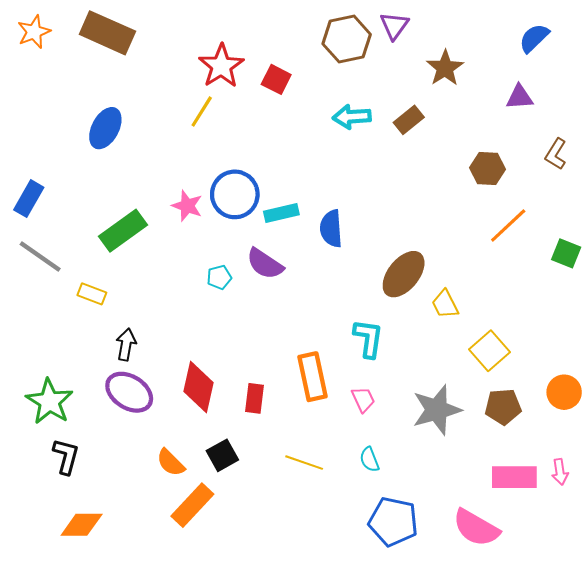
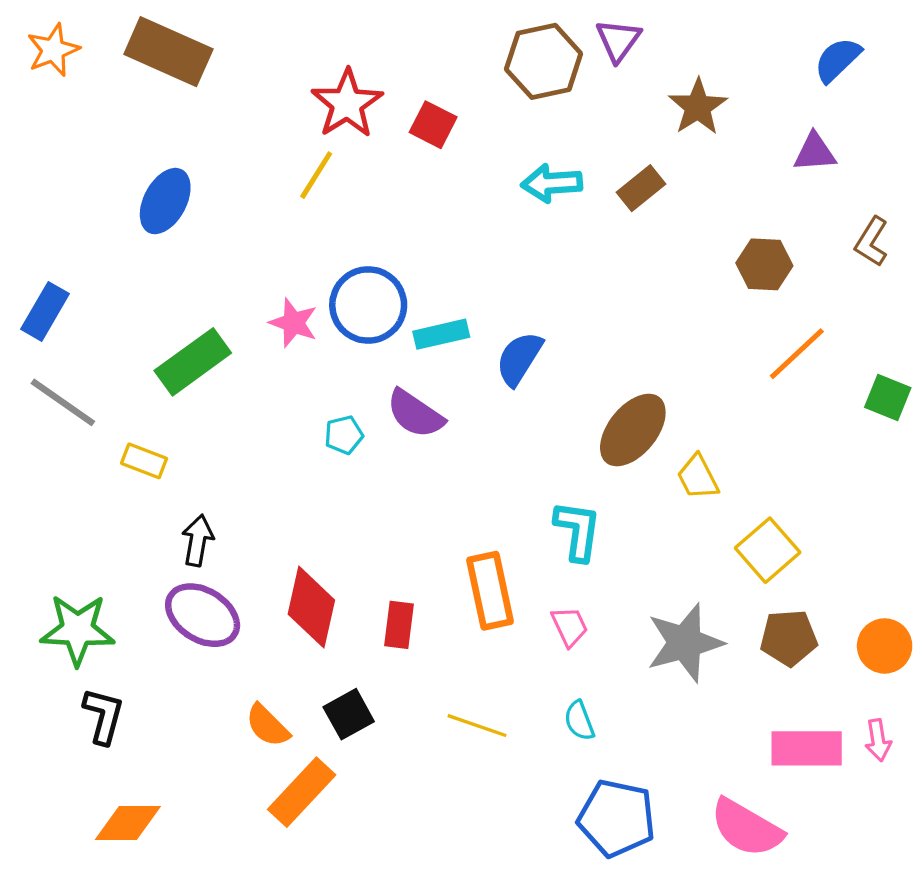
blue semicircle: (331, 229) -> (519, 359), turned 36
orange circle: (564, 392) -> (885, 646), moved
green star: (49, 401) -> (77, 630), turned -30

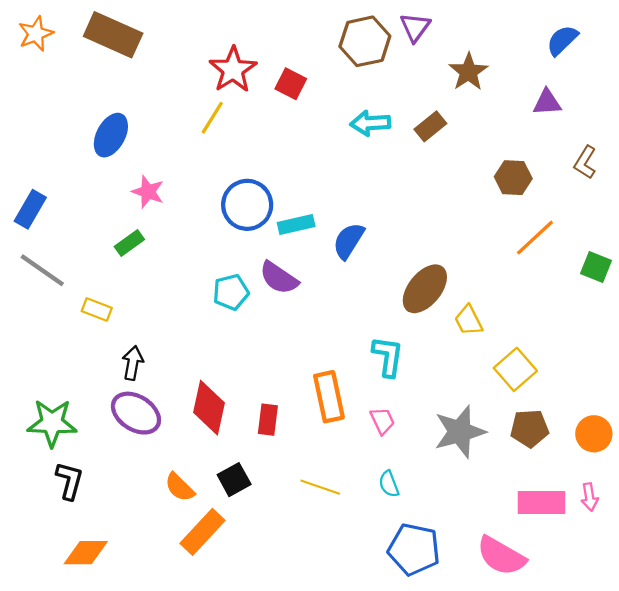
pink star: (293, 323) -> (148, 192), moved
green rectangle: (193, 362) -> (129, 243), size x0.6
cyan pentagon: (344, 435) -> (231, 292), size x1.4

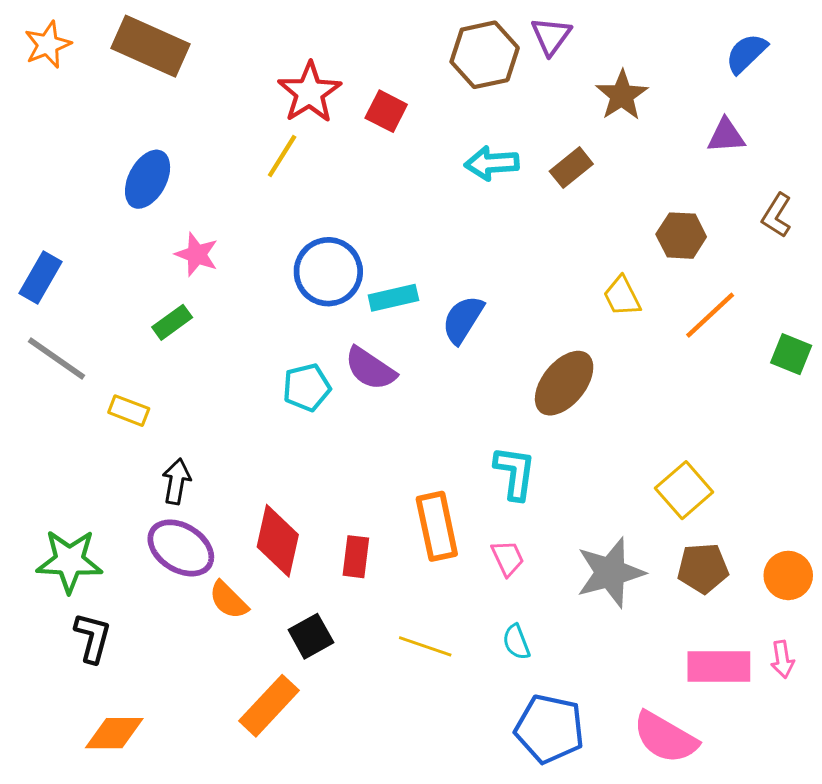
yellow trapezoid: (468, 320) -> (622, 296), moved
orange semicircle: (180, 487) -> (229, 600), moved

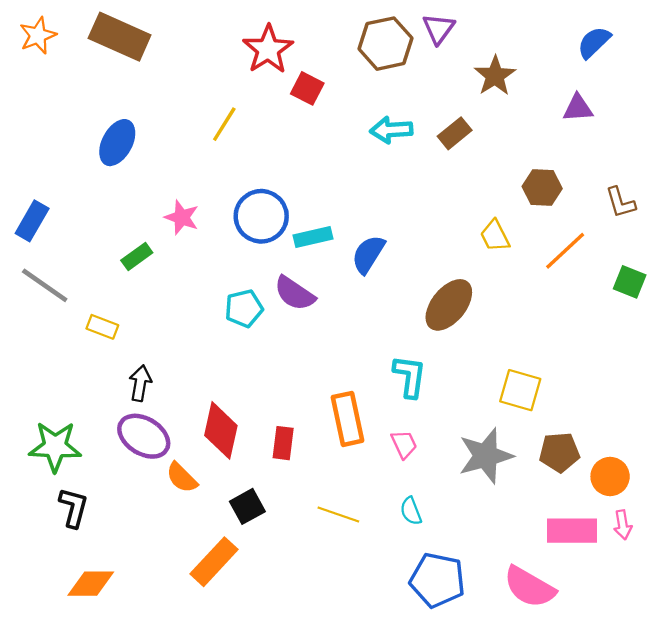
red star: (310, 92) -> (268, 49), moved
brown L-shape: (777, 215) -> (620, 202), moved, turned -48
pink star: (197, 254) -> (182, 217), moved
yellow square: (684, 490) -> (520, 390), moved, turned -33
orange circle: (788, 575) -> (610, 476), moved

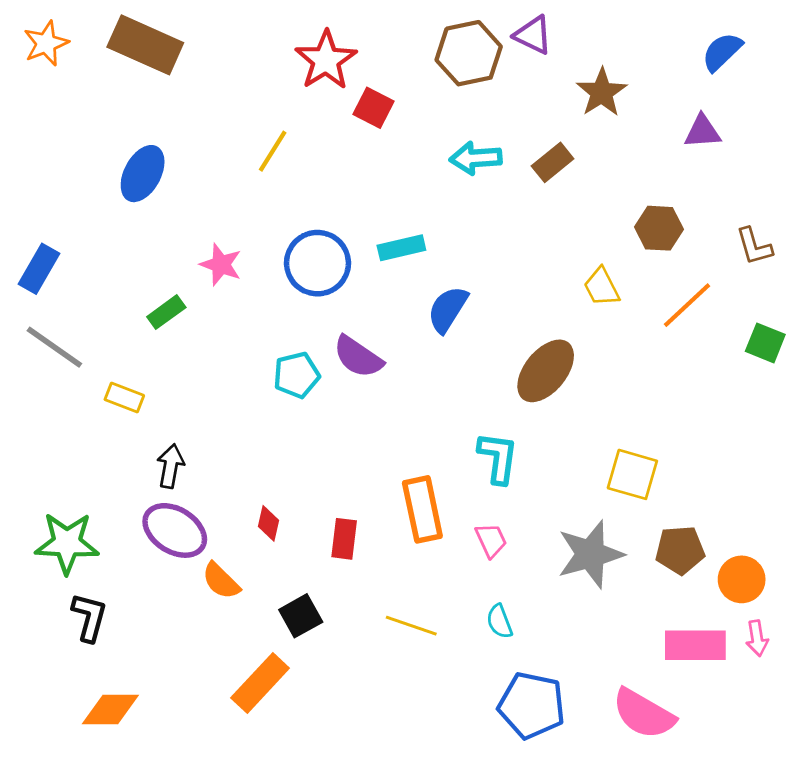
purple triangle: (438, 29) -> (533, 35), turned -40
cyan rectangle: (313, 237) -> (401, 248), moved
red diamond: (221, 430) -> (268, 523), size x0.5

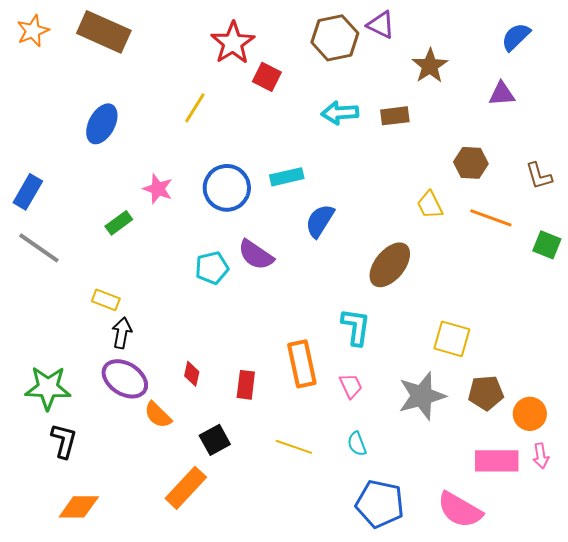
brown rectangle: (553, 162) -> (395, 116), turned 32
orange line: (687, 305) -> (491, 218), turned 63
yellow rectangle: (124, 397) -> (106, 300), moved

